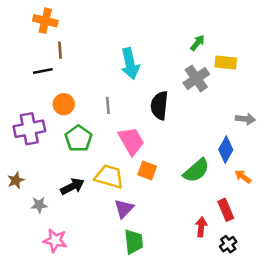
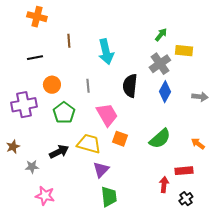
brown line: (60, 50) -> (69, 41), moved
blue diamond: (226, 150) -> (165, 92), moved
red rectangle: (226, 210) -> (184, 171), turned -72

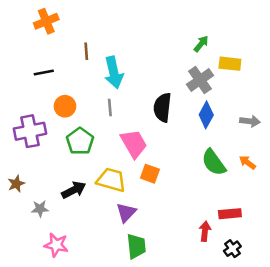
orange cross: (37, 17) -> (46, 21), turned -36
cyan arrow: (106, 52) -> (114, 72), moved
green semicircle: (160, 139) -> (214, 162), moved, turned 95
orange arrow: (198, 144) -> (247, 162), moved

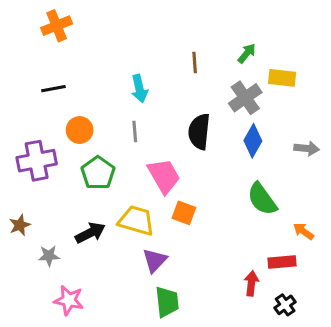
brown line: (86, 51) -> (195, 63), moved
cyan arrow: (114, 72) -> (139, 89), size x0.7
orange arrow: (247, 162) -> (303, 231), moved

